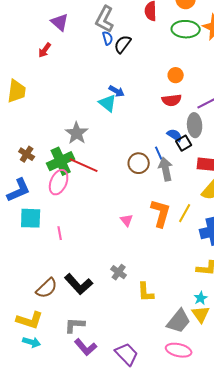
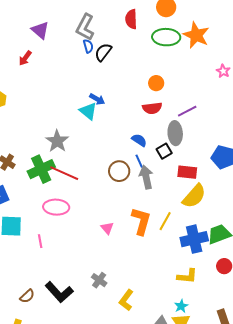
blue semicircle: (175, 135) -> (139, 140), moved
pink ellipse: (59, 182) -> (56, 207), moved, turned 70
brown semicircle: (47, 288) -> (27, 296), size x0.7
yellow L-shape: (146, 292) -> (126, 300), turned 40

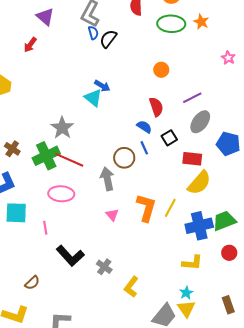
orange star: (196, 35) -> (201, 22), size x0.6
red semicircle: (152, 108) -> (156, 107), moved, turned -102
gray ellipse: (175, 133) -> (200, 122), moved, turned 40
gray arrow: (146, 177) -> (107, 179), moved
black L-shape: (59, 292) -> (70, 256), moved

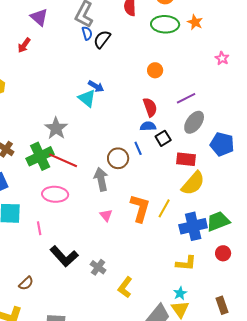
blue semicircle: (144, 127) -> (148, 126), moved, turned -35

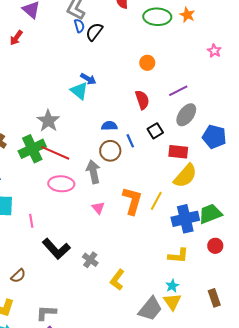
blue semicircle: (148, 126) -> (109, 126), moved
pink ellipse: (55, 194) -> (61, 184), moved

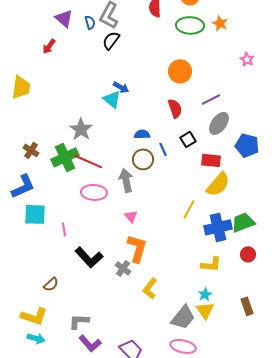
blue semicircle: (79, 26) -> (90, 22), moved
black semicircle: (94, 32) -> (111, 40), moved
orange circle: (147, 63) -> (180, 71), size x1.5
orange L-shape: (132, 201) -> (137, 248), moved

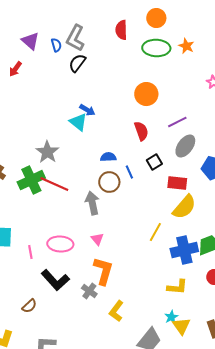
pink ellipse: (94, 192) -> (60, 244), moved
brown semicircle: (51, 284) -> (29, 306), moved
yellow triangle: (205, 310) -> (181, 326), moved

